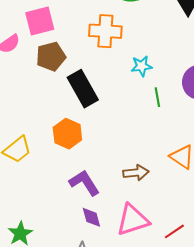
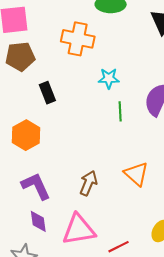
black rectangle: (83, 89) -> (47, 93), size x0.6
brown arrow: (136, 173) -> (88, 183), turned -70

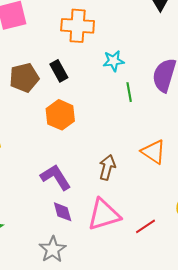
brown pentagon: (20, 56) -> (24, 78), moved
black rectangle: (47, 93) -> (59, 71), moved
orange hexagon: (26, 135) -> (60, 115), moved

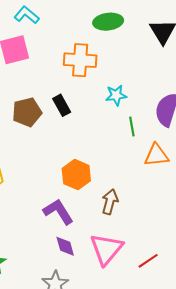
orange hexagon: (60, 115) -> (76, 175), moved
orange triangle: (153, 152) -> (156, 155), moved, turned -40
pink triangle: (104, 215) -> (106, 249), turned -33

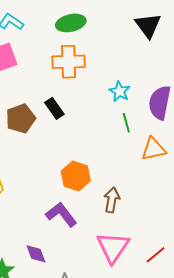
green ellipse: (108, 22) -> (71, 23), moved
cyan star: (116, 95) -> (120, 91), moved, turned -30
purple diamond: (65, 246) -> (36, 254), moved

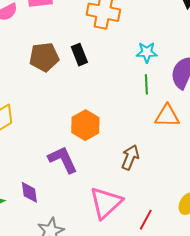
cyan star: (120, 91) -> (147, 52), turned 30
brown arrow: (112, 200) -> (130, 157), moved
red line: (155, 255) -> (146, 220), turned -35

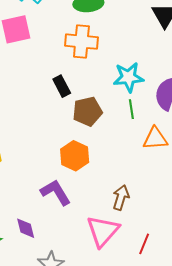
cyan star: (147, 52) -> (128, 77), size x1.4
brown pentagon: (44, 57) -> (87, 111), moved
brown arrow: (130, 157) -> (121, 198), moved

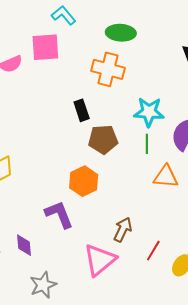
red line: (144, 244) -> (153, 251), moved

